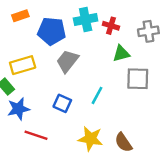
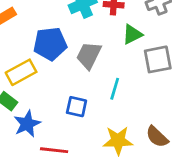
blue pentagon: (52, 31) -> (50, 44), moved
gray trapezoid: (67, 61) -> (89, 55), moved

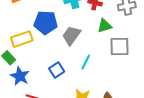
blue square: (77, 107) -> (57, 70), turned 35
blue star: (27, 124) -> (20, 76), turned -30

